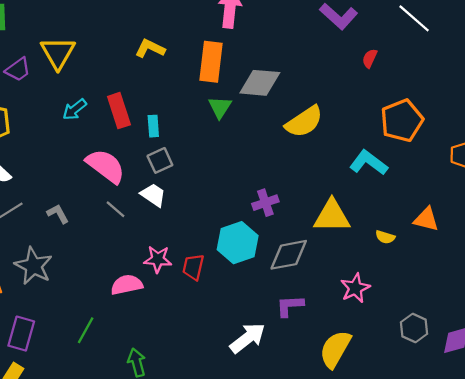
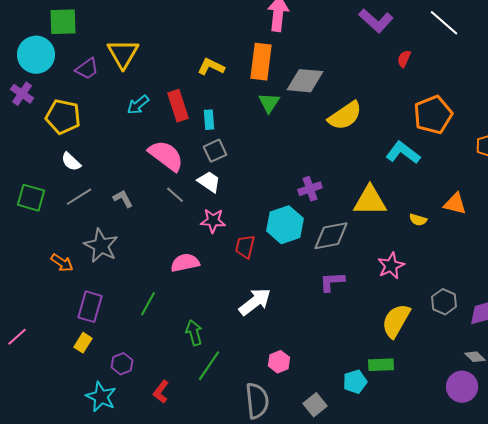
yellow L-shape: (150, 48) -> (211, 67), moved
pink star: (158, 259) -> (213, 221), moved
white arrow: (248, 338) -> (255, 302), moved
yellow semicircle: (335, 349) -> (396, 321), moved

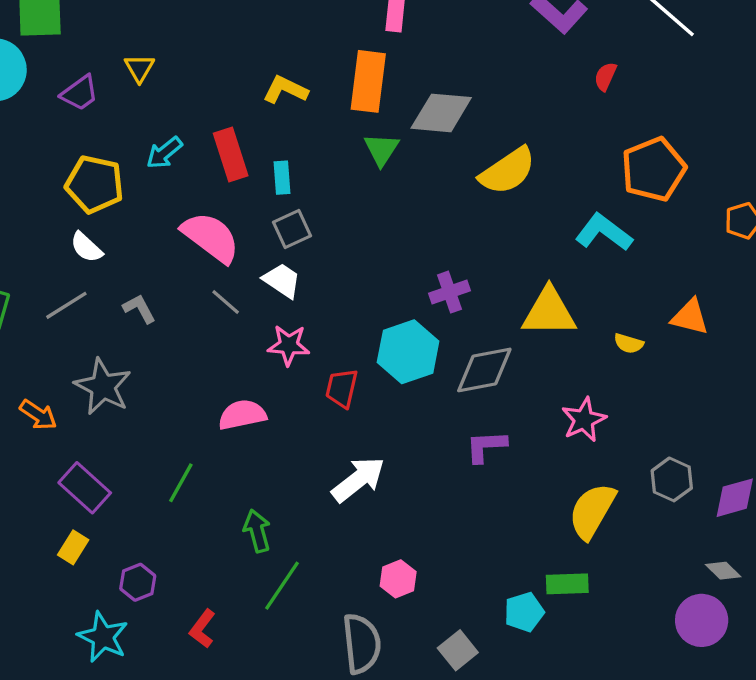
yellow triangle: (123, 54) -> (139, 68), size x0.6
yellow pentagon: (63, 117) -> (95, 184), moved
white semicircle: (71, 162) -> (86, 247), moved
purple rectangle: (90, 307) -> (85, 488), turned -64

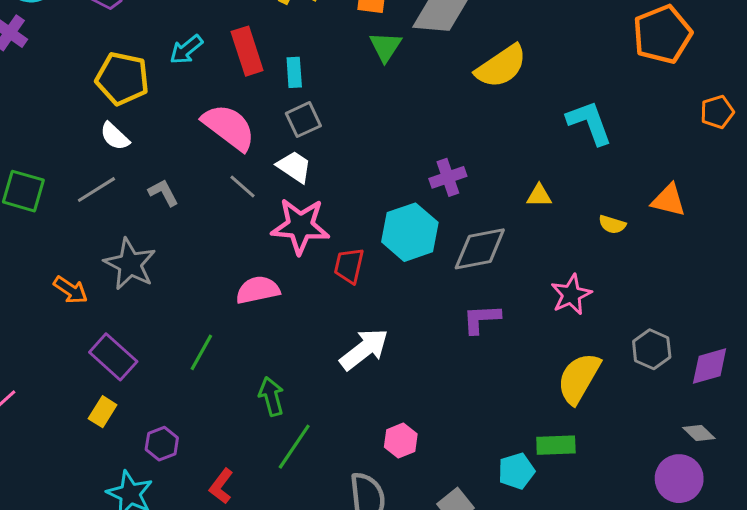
orange pentagon: (653, 169) -> (662, 34), moved
cyan L-shape: (604, 232) -> (589, 123), turned 33
yellow triangle: (549, 312) -> (539, 196), size x0.5
pink star: (289, 345) -> (300, 226), size x1.5

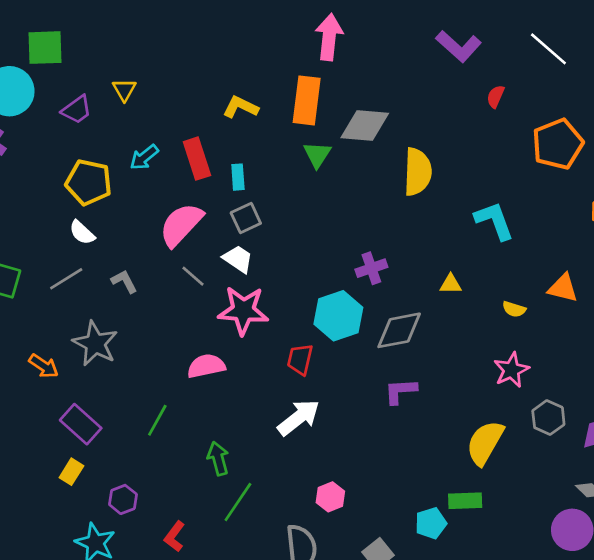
yellow semicircle: (501, 66) -> (418, 172), turned -54
pink semicircle: (229, 127) -> (181, 225), turned -84
red trapezoid: (349, 266) -> (300, 359), moved
pink star: (571, 295) -> (511, 370), moved

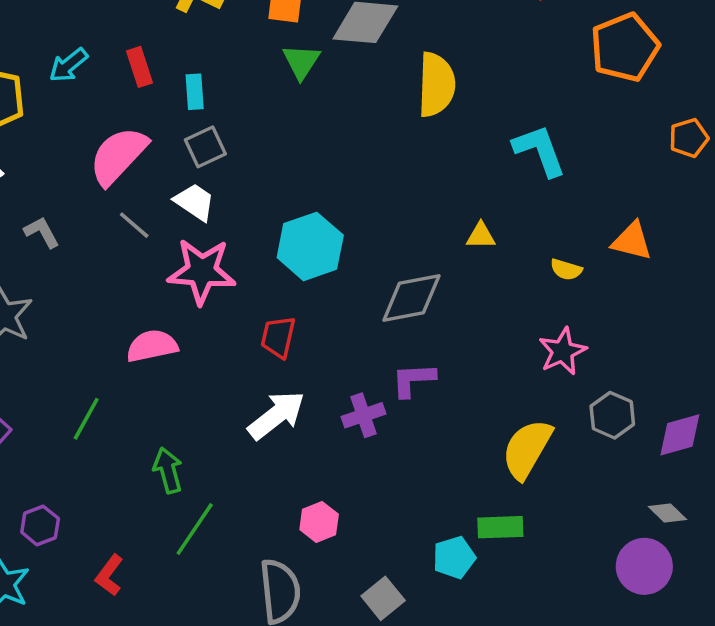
red rectangle: (197, 159) -> (140, 67), size x0.7
purple cross: (371, 268) -> (363, 415), moved
cyan hexagon: (338, 316) -> (310, 246), moved

